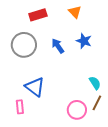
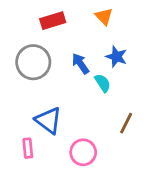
cyan semicircle: (95, 83) -> (103, 83), moved
brown line: (97, 103) -> (126, 123), moved
pink circle: (77, 110) -> (83, 152), moved

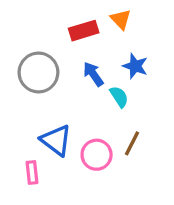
red rectangle: (53, 21) -> (84, 31), moved
brown line: (126, 123) -> (132, 143), moved
pink circle: (83, 152) -> (97, 155), moved

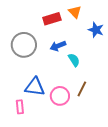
blue star: (135, 66) -> (96, 30), moved
blue arrow: (93, 74) -> (58, 46), turned -77
blue triangle: (56, 140) -> (35, 87), turned -30

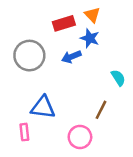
blue star: (96, 30) -> (90, 38), moved
cyan semicircle: (74, 60) -> (118, 78), moved
pink circle: (60, 96) -> (80, 137), moved

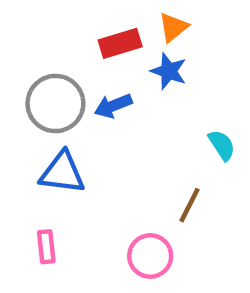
orange triangle: (92, 15) -> (173, 27), turned 35
blue arrow: (71, 57) -> (113, 106), moved
blue triangle: (43, 107) -> (62, 173), moved

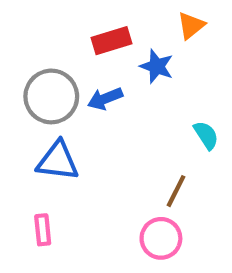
orange triangle: (173, 27) -> (191, 26), moved
pink circle: (150, 256) -> (161, 238), moved

